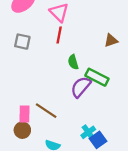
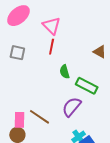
brown triangle: (111, 40) -> (100, 52), turned 48
purple semicircle: (81, 87) -> (72, 107), moved

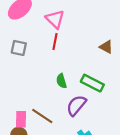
green semicircle: (65, 72) -> (61, 81), moved

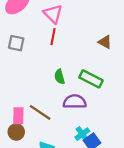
purple semicircle: (76, 105) -> (75, 102), turned 50

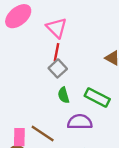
gray square: (16, 43) -> (58, 68), moved, turned 35

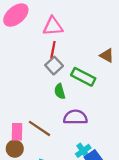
pink triangle: (57, 28) -> (53, 26), turned -50
green rectangle: (97, 98) -> (83, 77), moved

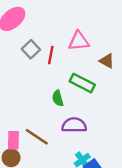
pink triangle: (53, 26) -> (79, 41), moved
gray square: (54, 66) -> (31, 49), moved

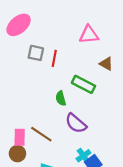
pink triangle: (79, 41) -> (89, 35), moved
gray square: (31, 49) -> (36, 53), turned -35
purple semicircle: (74, 125) -> (76, 123), turned -140

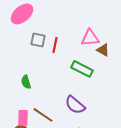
pink triangle: (89, 35) -> (90, 38), moved
green semicircle: (61, 98) -> (26, 82), moved

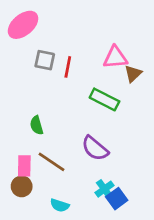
brown triangle: (103, 50) -> (133, 74), turned 48
green semicircle: (26, 82) -> (37, 125), moved

